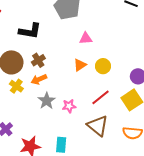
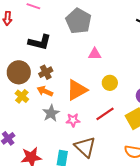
orange triangle: (80, 65) -> (77, 90), moved, size x1.6
orange arrow: (39, 79) -> (45, 91), turned 42
brown triangle: (98, 126) -> (85, 147), moved

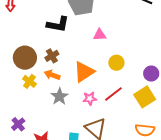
black L-shape: (40, 42) -> (58, 24), moved
pink star: (73, 120) -> (90, 99), moved

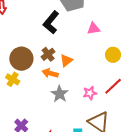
black L-shape: (58, 24) -> (51, 22), turned 125
orange triangle: (84, 72) -> (66, 60), moved, size x0.6
yellow cross: (29, 81) -> (13, 79), moved

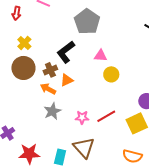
black L-shape: (51, 22) -> (66, 52), moved
yellow circle: (113, 55) -> (111, 74), moved
yellow cross: (13, 79) -> (24, 43), moved

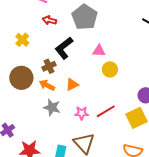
red arrow: (16, 13) -> (49, 20), moved, turned 96
brown circle: (23, 68) -> (21, 78), moved
orange triangle: (67, 80) -> (72, 84), moved
gray star: (52, 111) -> (52, 107), turned -30

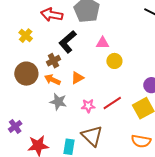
red arrow: (49, 20) -> (52, 15), size x1.5

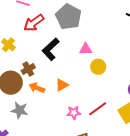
red arrow: (52, 15) -> (34, 23), turned -45
brown cross: (53, 61) -> (28, 69), moved
gray star: (58, 102) -> (20, 110), moved

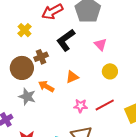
pink triangle: (86, 49) -> (100, 44), turned 40
yellow circle: (98, 67) -> (110, 71), moved
orange arrow: (37, 88) -> (46, 86), moved

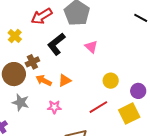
yellow circle: (110, 71) -> (111, 81), moved
orange arrow: (46, 86) -> (44, 80), moved
pink star: (81, 106) -> (54, 107), moved

